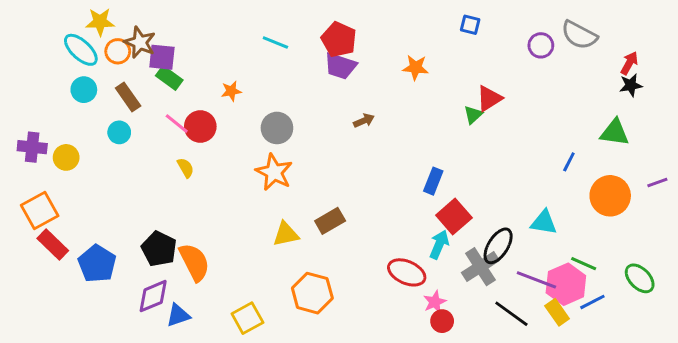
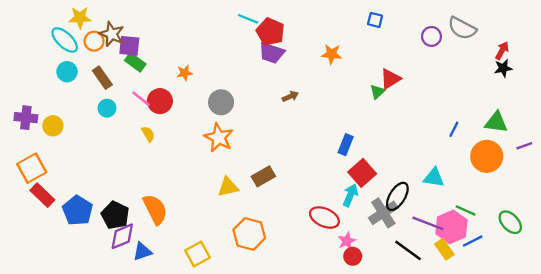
cyan line: (275, 42) -> (248, 19), moved
cyan circle: (119, 132) -> (107, 108), moved
green triangle: (615, 132) -> (496, 122), moved
black pentagon: (159, 249) -> (115, 215), moved

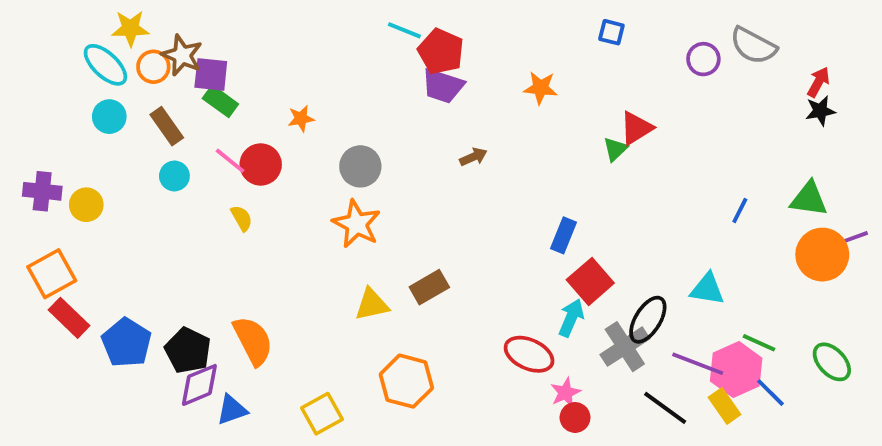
orange circle: (487, 156) -> (822, 255), moved
blue line: (473, 241) -> (771, 393), turned 72

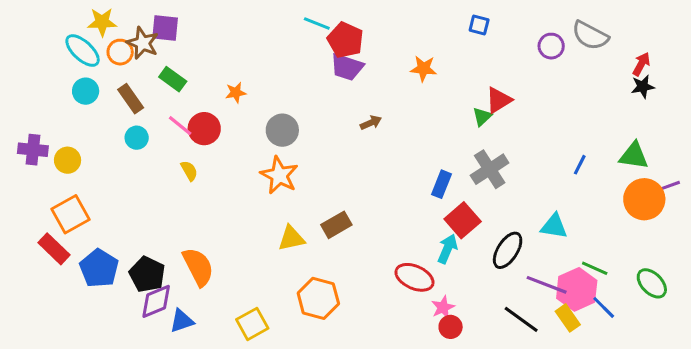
purple square: (211, 74) -> (165, 28), moved
orange square: (52, 274) -> (71, 214), moved
gray cross: (625, 347) -> (490, 169), moved

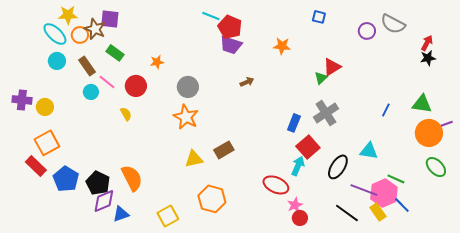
pink line: (180, 126) -> (107, 82), moved
green ellipse: (652, 283) -> (436, 167), moved

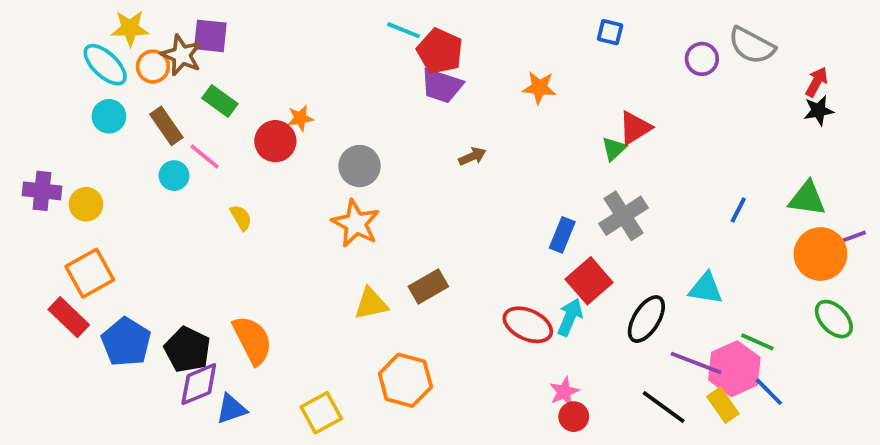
red circle: (136, 86) -> (275, 141), moved
red ellipse: (276, 185) -> (528, 325), moved

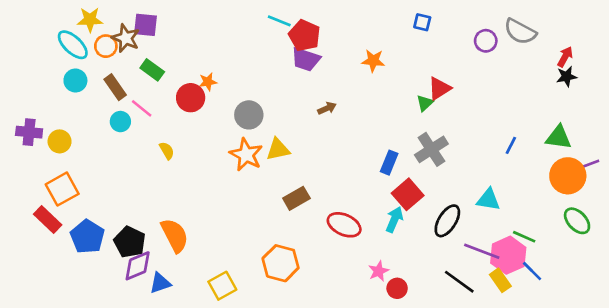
yellow triangle: (371, 304) -> (278, 149), moved
red ellipse: (528, 325) -> (344, 225), moved
pink star: (564, 392) -> (379, 271), moved

